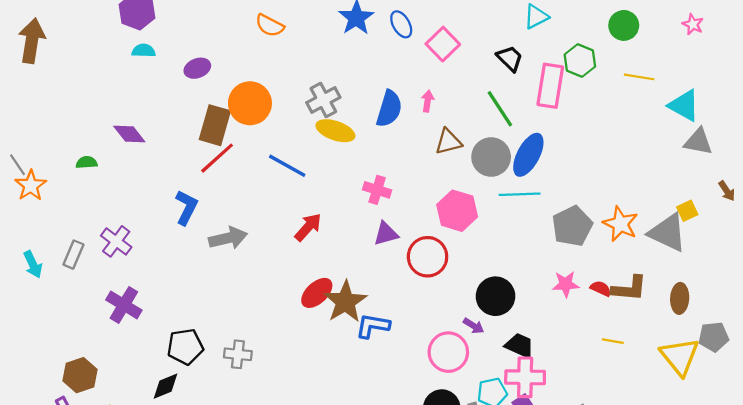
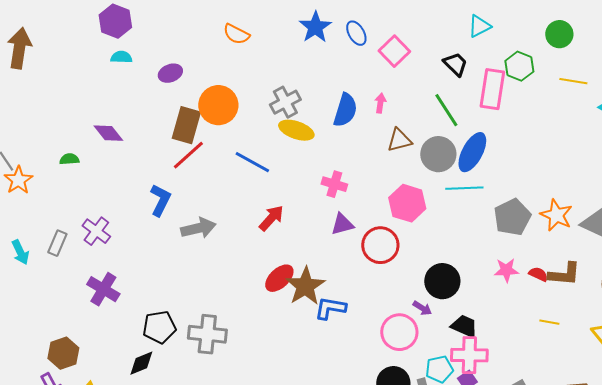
gray cross: (238, 354) -> (207, 334), size x1.5

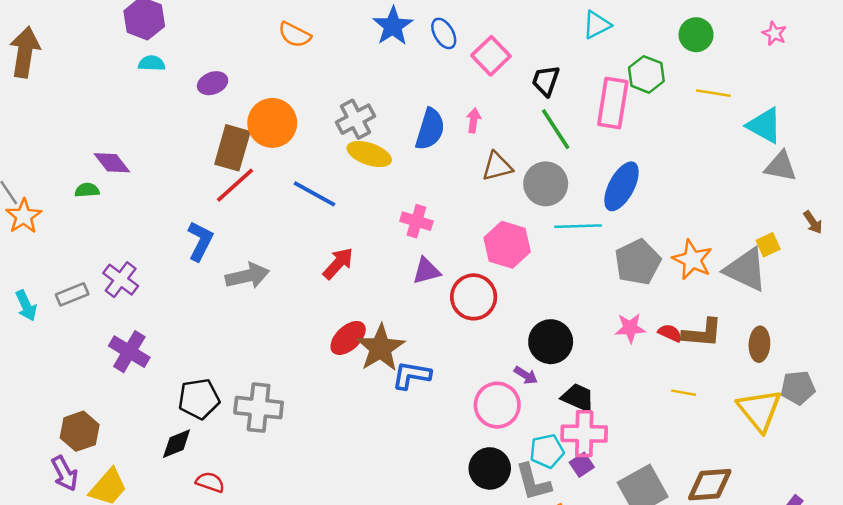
black trapezoid: (455, 64) -> (546, 81), moved, turned -116
purple diamond: (108, 133) -> (112, 163), moved
blue ellipse: (472, 152) -> (621, 186), moved
gray rectangle: (57, 243) -> (72, 294), turned 45

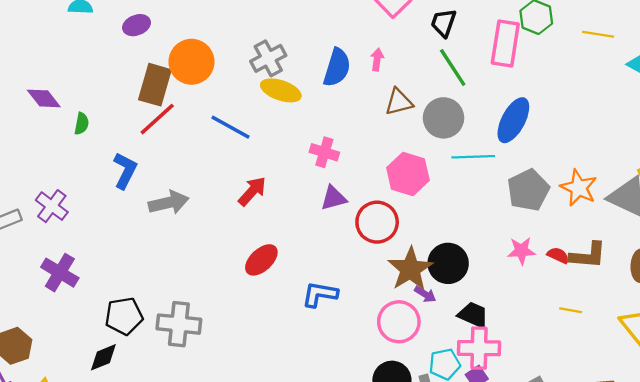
green semicircle: (87, 190) -> (82, 124), moved, turned 105
brown star: (380, 348) -> (410, 269), moved

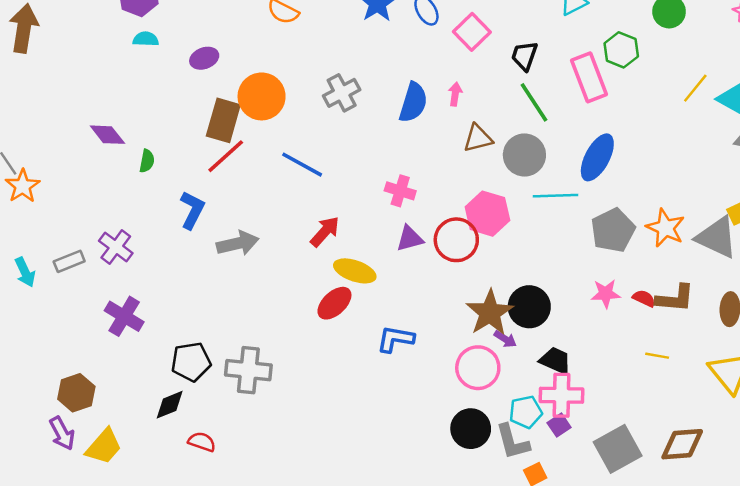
yellow line: (598, 34) -> (695, 88), moved, turned -60
pink rectangle: (505, 43) -> (589, 77), turned -30
yellow ellipse: (281, 90) -> (355, 271), moved
red circle: (377, 222) -> (456, 240), moved

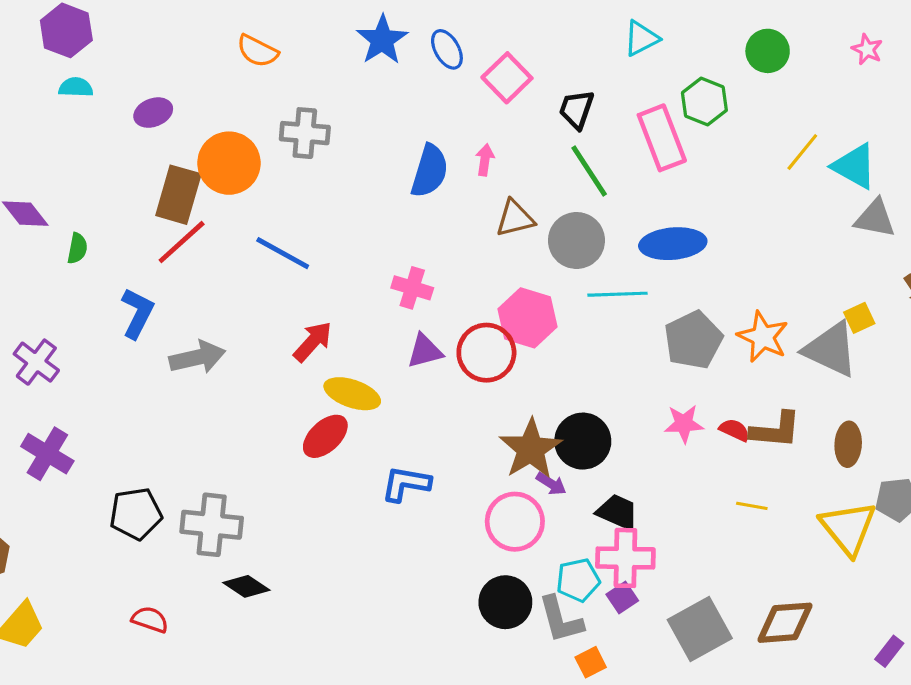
gray cross: (342, 93) -> (305, 133), moved, turned 33
blue ellipse: (597, 157) -> (673, 244), turned 57
black diamond: (170, 405) -> (246, 586), moved, turned 56

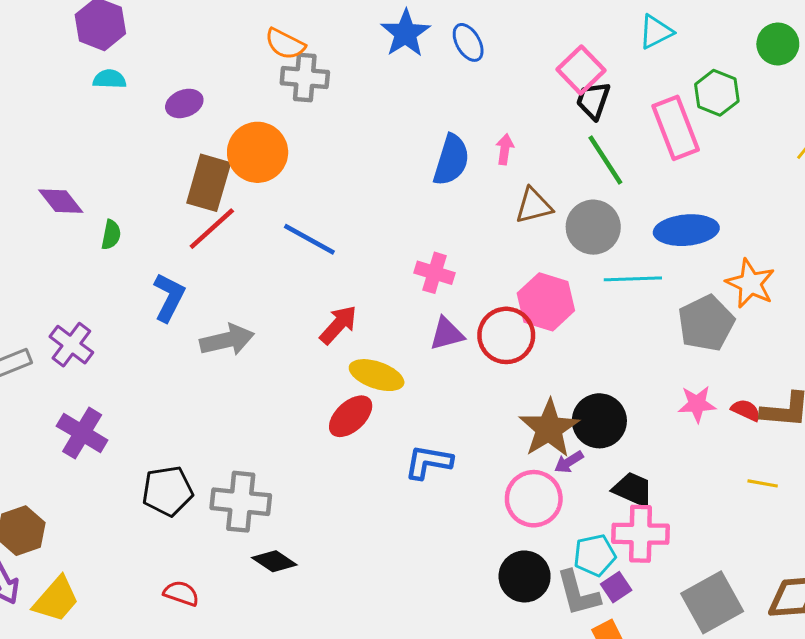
pink square: (507, 78) -> (581, 70), moved
gray cross: (305, 133) -> (305, 78), moved
orange star: (763, 337) -> (750, 284), moved
purple arrow: (551, 484) -> (569, 462), turned 116
purple square: (622, 597) -> (616, 587), moved

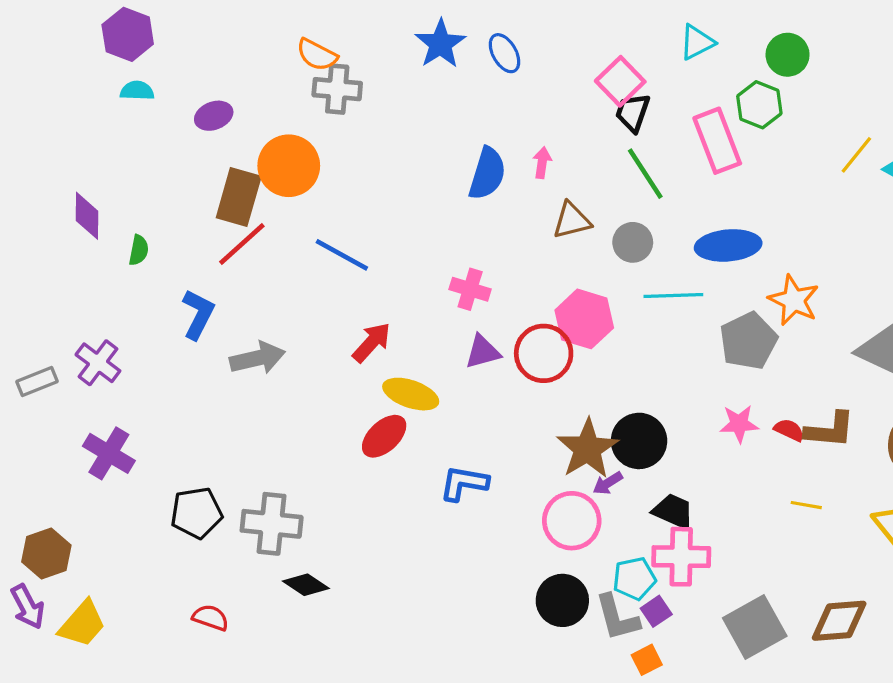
green circle: (778, 44) -> (788, 55), moved
purple diamond: (61, 201) -> (87, 216), turned 39
gray circle: (593, 227) -> (633, 242), size x0.7

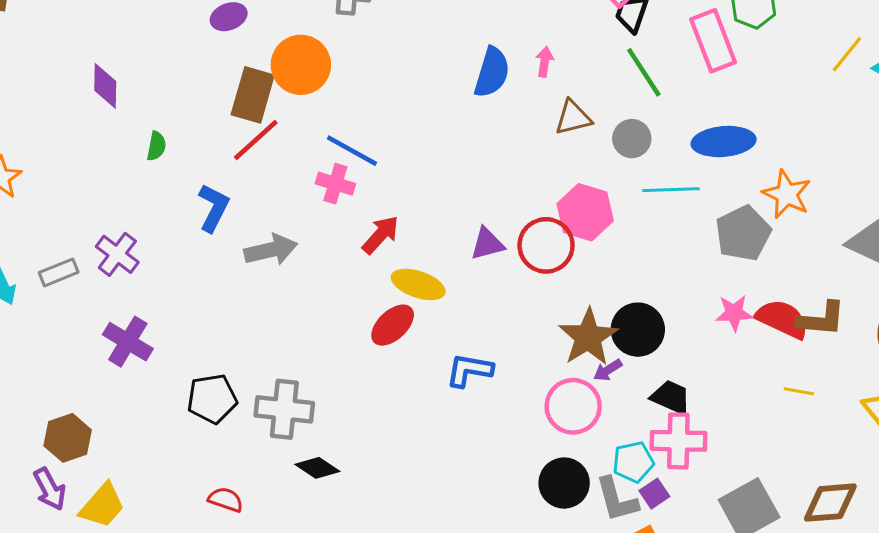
purple diamond: (87, 216) -> (105, 86), moved
pink cross: (470, 289) -> (335, 184), moved
red semicircle: (789, 430) -> (782, 319), size x1.8

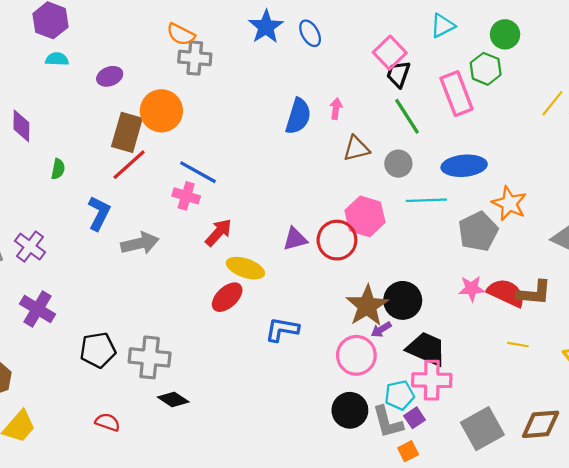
black trapezoid: (671, 397) -> (426, 349), size x1.4

